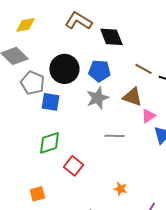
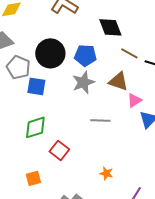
black diamond: (111, 37) -> (110, 27), moved
orange square: (37, 194) -> (33, 178), moved

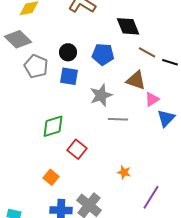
black circle: (50, 53) -> (68, 52), size x0.6
gray star: (83, 82) -> (101, 95), moved
blue square: (36, 86) -> (69, 76), moved
orange square: (33, 178) -> (51, 177), turned -35

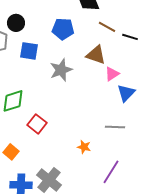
black circle: (68, 52) -> (16, 23), moved
gray line: (118, 119) -> (115, 127), moved

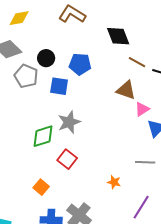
blue pentagon: (63, 29) -> (80, 64), moved
gray star: (61, 70) -> (69, 122), moved

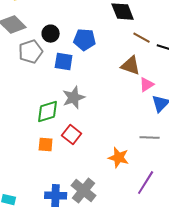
gray pentagon: (26, 76) -> (31, 52), turned 30
orange star: (114, 182) -> (119, 158), size x1.5
orange square: (41, 187) -> (46, 145), moved, turned -35

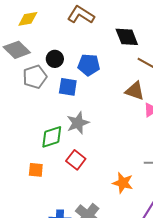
orange square: (46, 145) -> (36, 170), moved

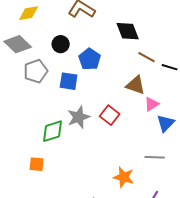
black circle: (55, 59) -> (61, 44), moved
blue pentagon: (89, 65) -> (90, 59), turned 30
red square: (76, 160) -> (110, 115), moved

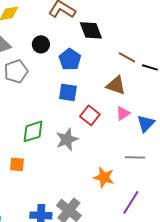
black diamond: (128, 31) -> (91, 30), moved
blue square: (69, 81) -> (68, 92), moved
pink triangle: (152, 104) -> (123, 113), moved
gray star: (79, 117) -> (67, 139), moved

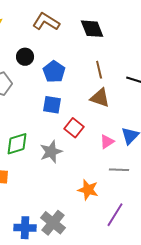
black diamond: (91, 30) -> (92, 29), moved
brown line: (127, 57) -> (99, 70), moved, turned 48
pink triangle: (123, 113) -> (107, 142), moved

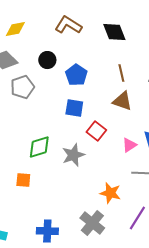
gray cross: (53, 223) -> (92, 223), moved

